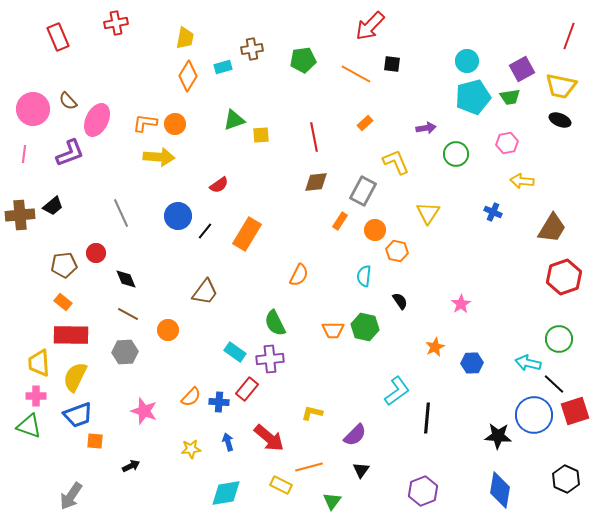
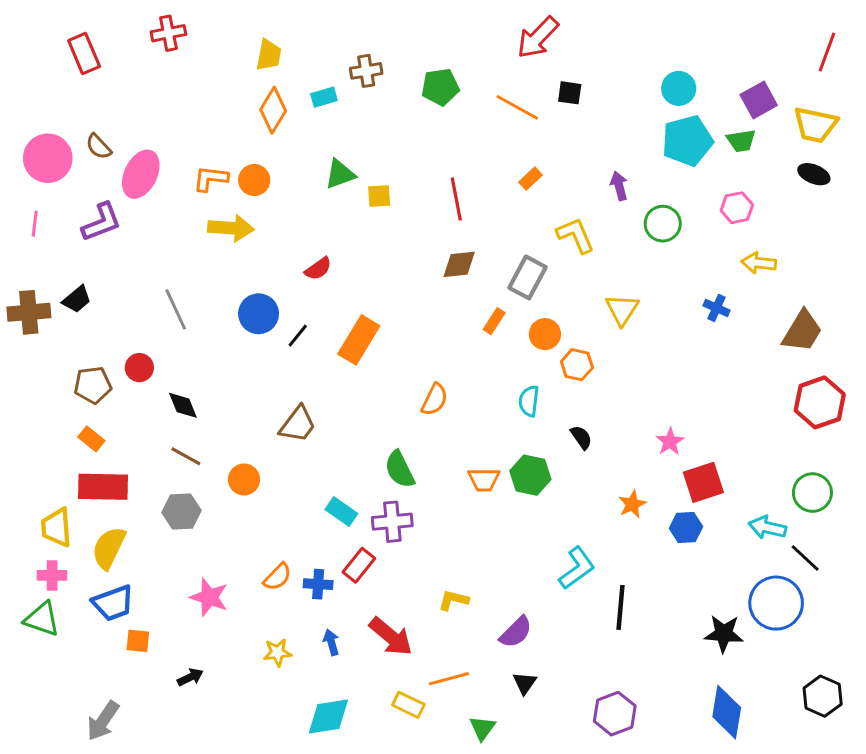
purple arrow: (426, 128) -> (619, 186), turned -96
red square: (575, 411) -> (703, 482), moved

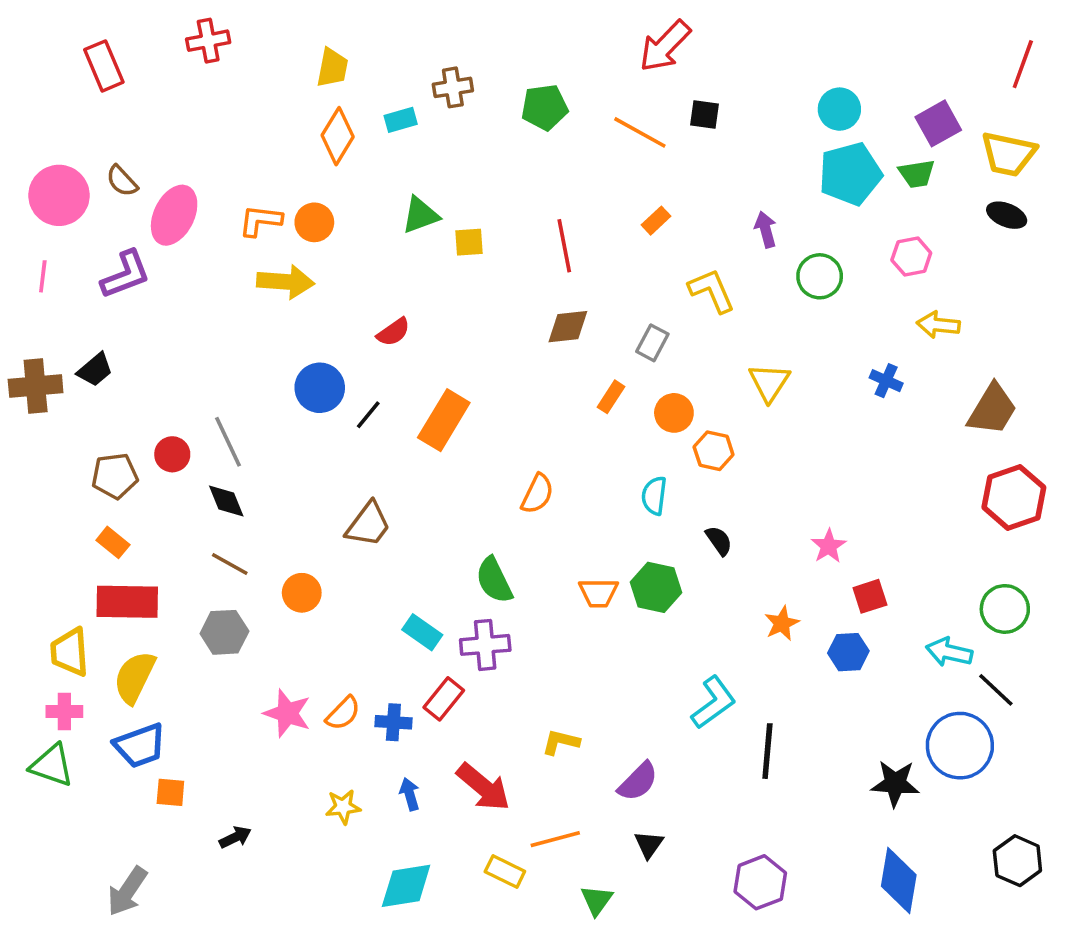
gray rectangle: (527, 277) -> (652, 343), size x0.7
gray line: (176, 309) -> (228, 442), moved
red square: (703, 482) -> (870, 596), size x0.7
pink star: (209, 597) -> (287, 713), moved

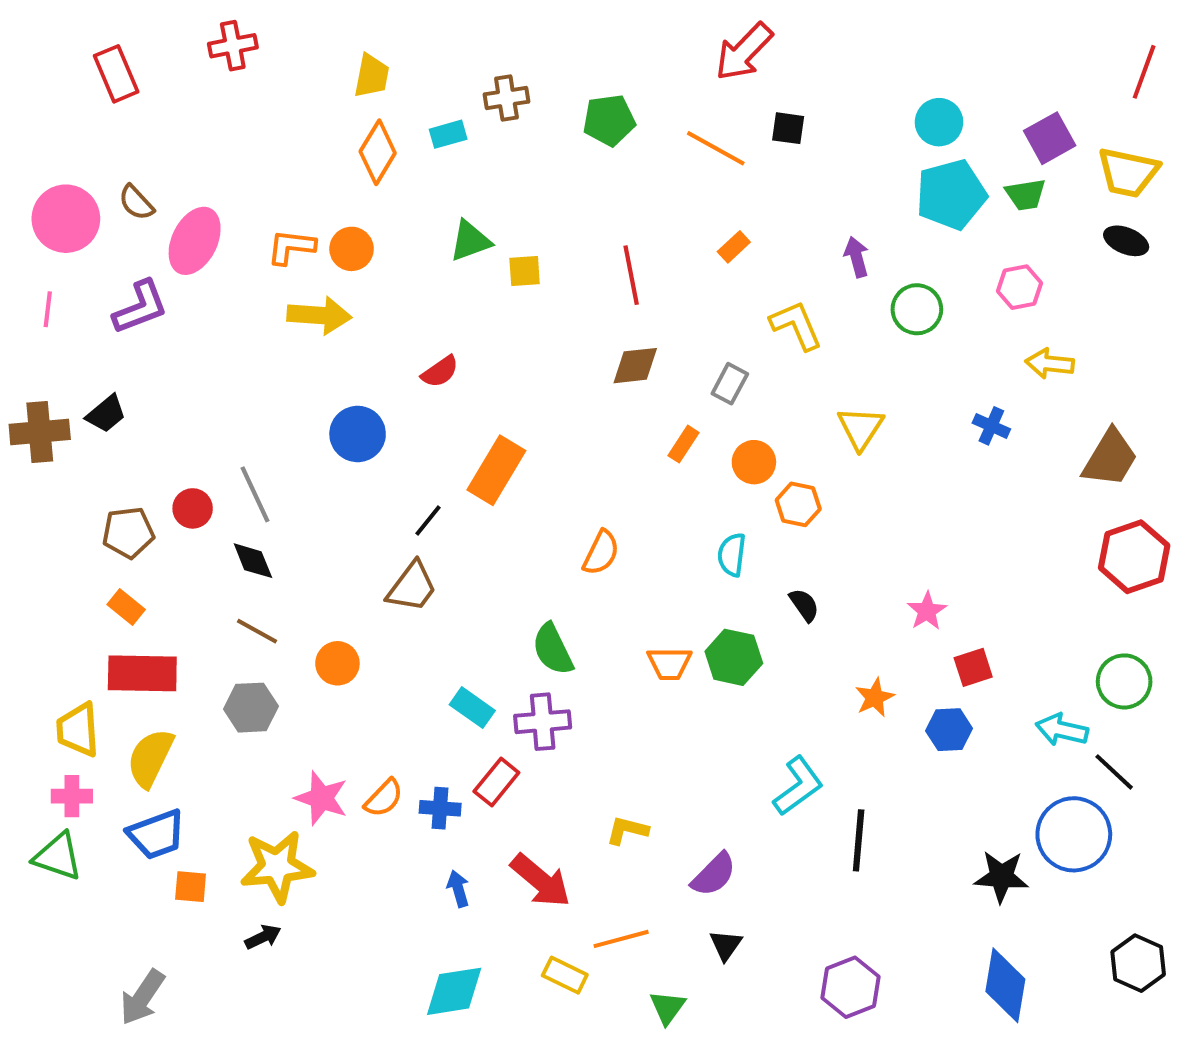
black line: (368, 415) -> (428, 520), moved
yellow star: (343, 807) -> (277, 867), moved, size x1.8

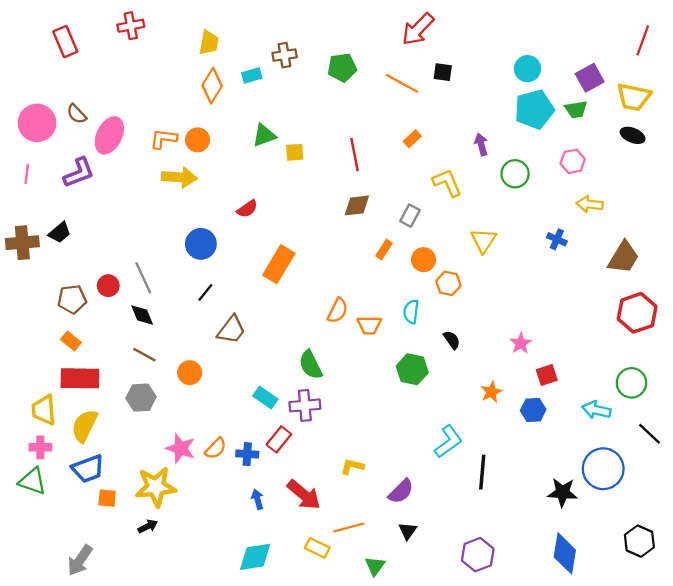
black line: (428, 520) -> (205, 292), moved
orange trapezoid: (669, 663) -> (369, 325), moved
black line: (1114, 772) -> (650, 434), moved

